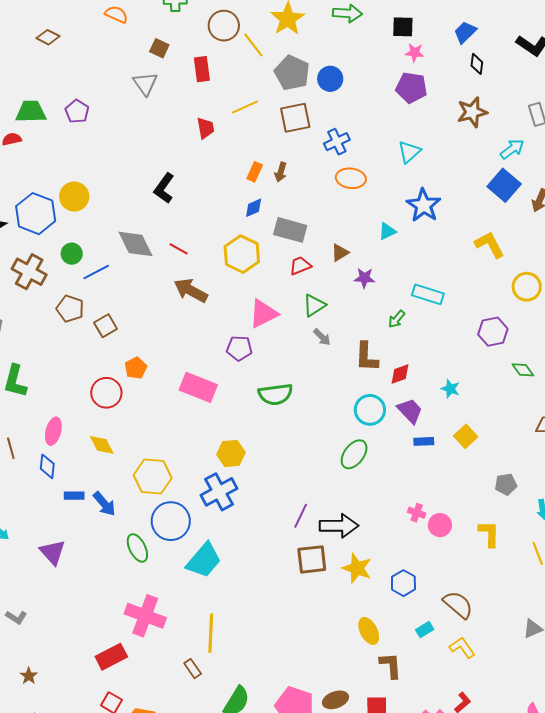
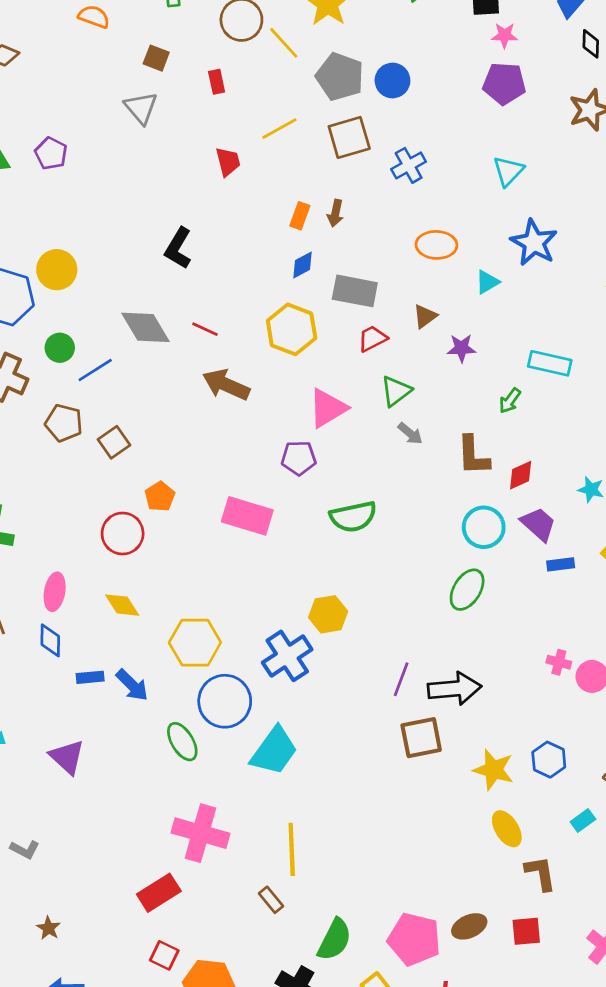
red rectangle: (202, 69) -> (217, 82), size x0.7
orange ellipse: (351, 178) -> (436, 245), moved
yellow hexagon: (231, 454) -> (328, 614), moved
yellow star: (357, 568) -> (493, 770), moved

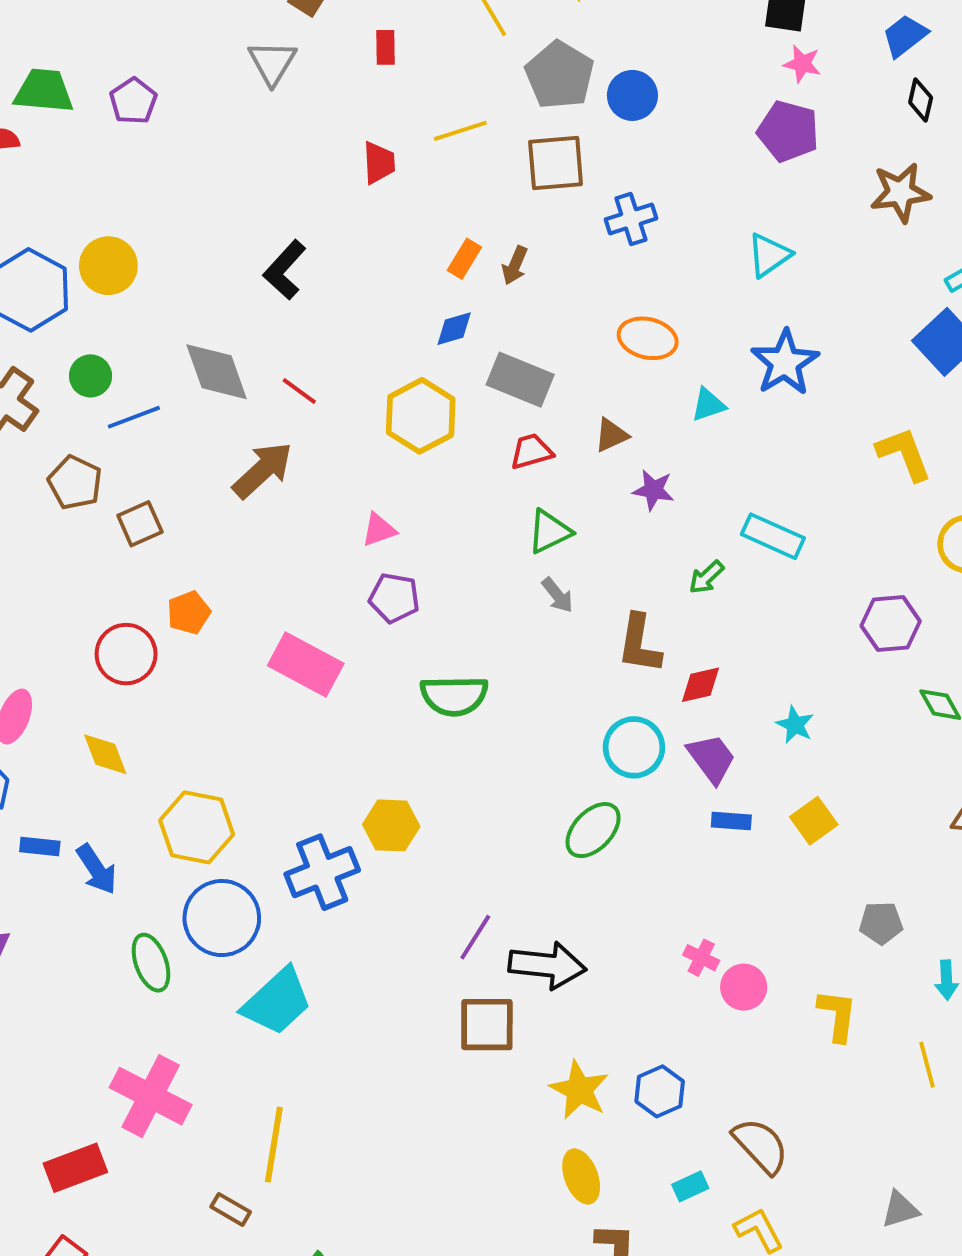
brown arrow: (226, 385) -> (263, 470), moved, turned 102
pink triangle: (328, 408) -> (379, 530), moved, size x0.6
brown rectangle: (271, 900) -> (231, 1209), turned -32

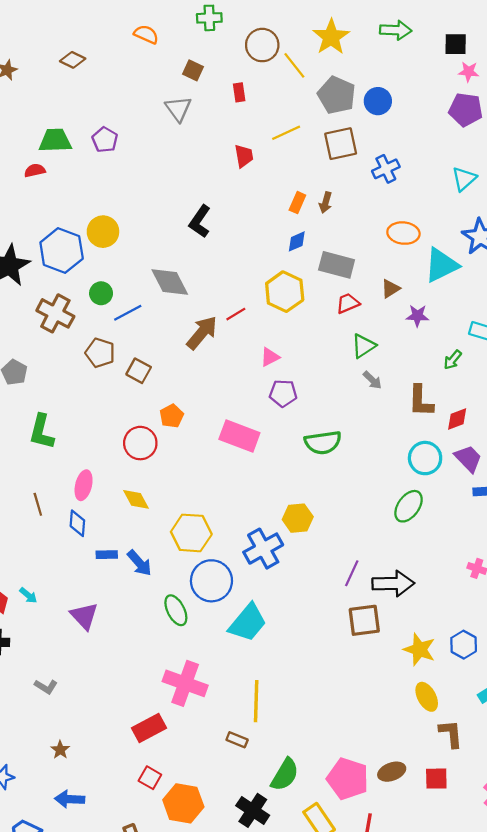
red line: (299, 391) -> (236, 314), moved, turned -60
cyan triangle: (708, 405) -> (441, 265), size x1.8
brown square: (140, 524) -> (139, 371), turned -30

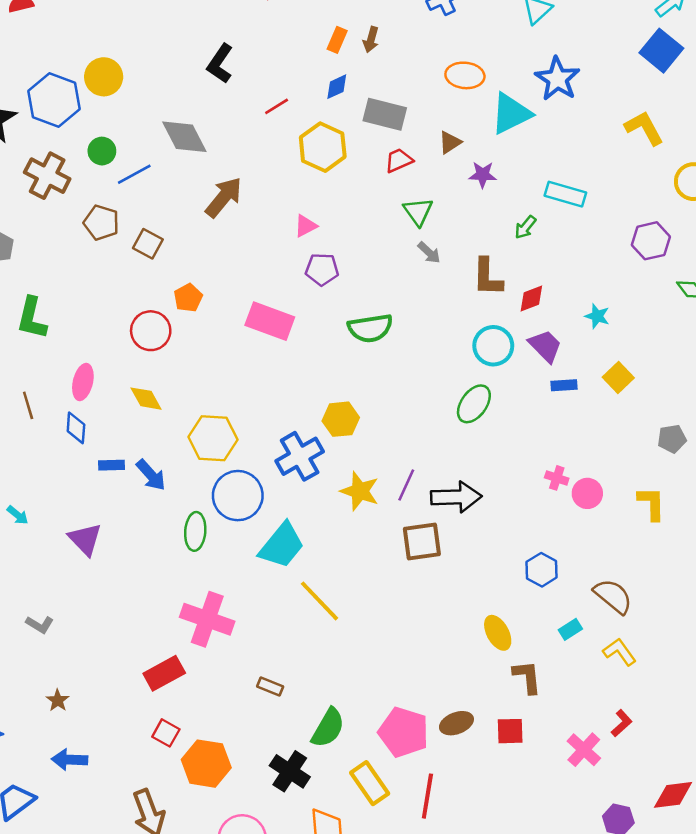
red line: (236, 314) -> (277, 106), moved
green triangle: (363, 346) -> (418, 212), turned -32
green ellipse: (176, 610) -> (195, 531), turned 32
yellow star: (419, 650) -> (360, 491), moved
yellow line: (256, 701) -> (319, 601), moved, turned -45

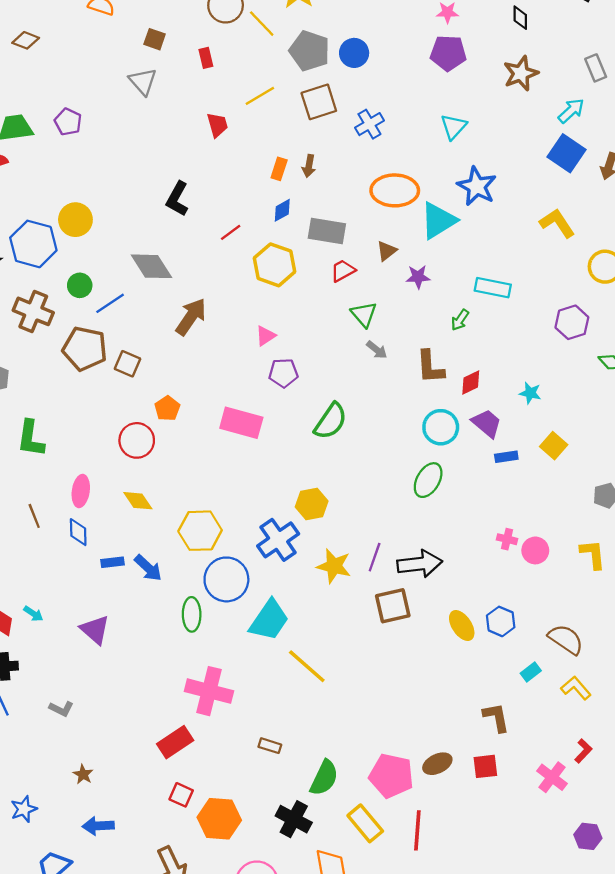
orange ellipse: (465, 75) -> (395, 190), size x1.4
brown pentagon: (101, 223) -> (85, 349), size x1.4
green semicircle: (370, 328) -> (331, 421), turned -42
yellow ellipse: (498, 633) -> (462, 626), moved

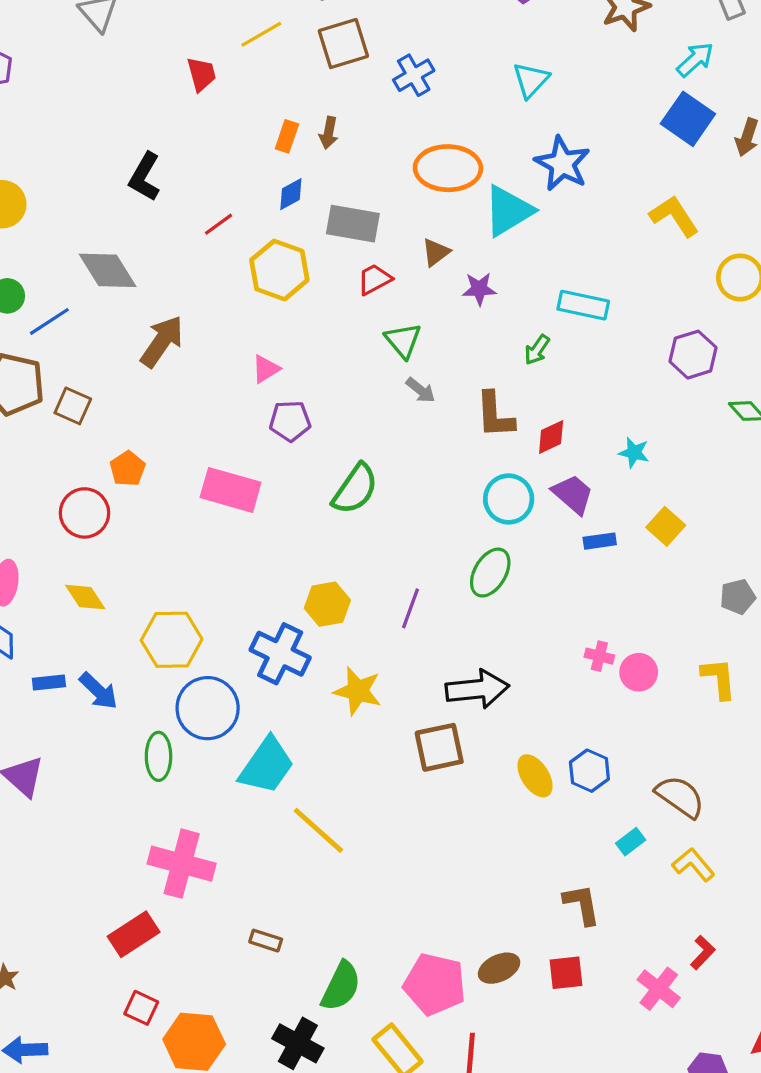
blue cross: (278, 540) -> (280, 654), turned -30
purple line: (375, 557) -> (411, 608), moved

